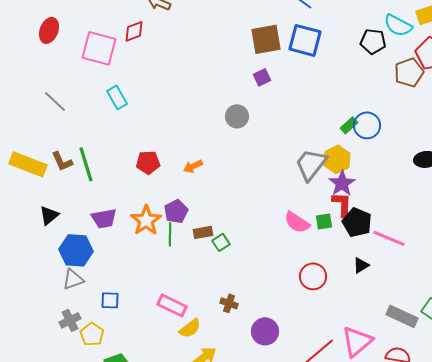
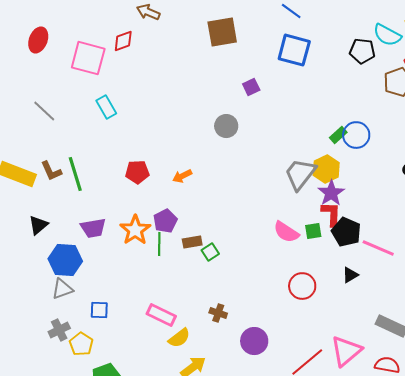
brown square: (266, 39) -> (222, 32), moved

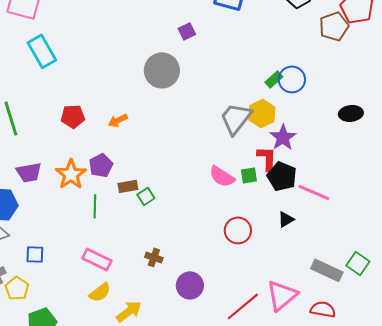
cyan rectangle: (106, 107) -> (42, 51), size x1.4
gray circle: (226, 126) -> (162, 70), size x1.5
purple star: (331, 193) -> (283, 137), moved
green line: (159, 244) -> (95, 206), moved
yellow semicircle: (179, 338) -> (100, 292), moved

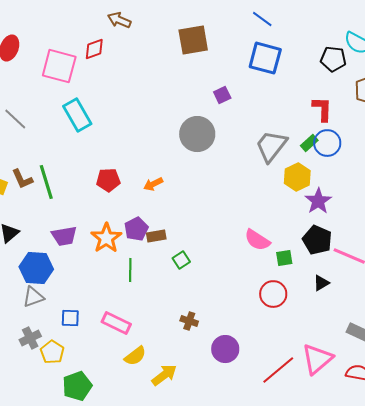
gray trapezoid: (236, 118) -> (271, 146), moved
red L-shape: (267, 158) -> (322, 109), moved
green square: (249, 175) -> (284, 258), moved
brown rectangle: (128, 186) -> (156, 236), moved
pink rectangle: (97, 259) -> (116, 323), moved

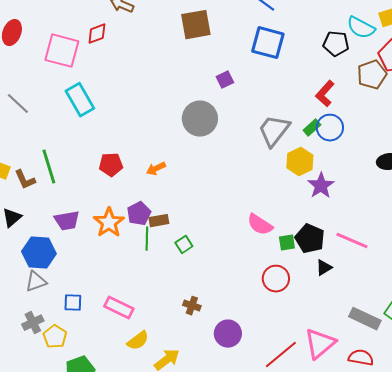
red L-shape: (322, 109) -> (325, 94), turned -140
brown L-shape: (22, 179) -> (25, 180), moved
black pentagon: (317, 240) -> (310, 239), moved
green line: (130, 270) -> (147, 239), moved

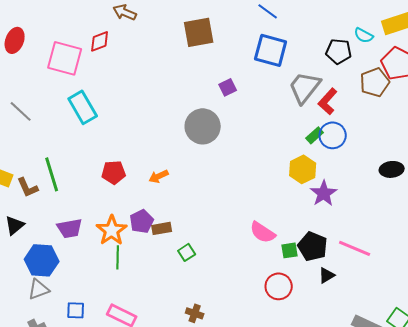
cyan semicircle: (361, 28) -> (364, 35), size x0.7
gray trapezoid: (274, 131) -> (305, 87), moved
green line: (147, 239) -> (118, 257), moved

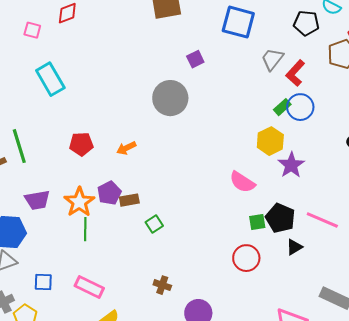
pink square: (65, 58) -> (32, 30), size x0.5
gray trapezoid: (305, 87) -> (272, 59), size x0.7
pink semicircle: (263, 232) -> (242, 182), moved

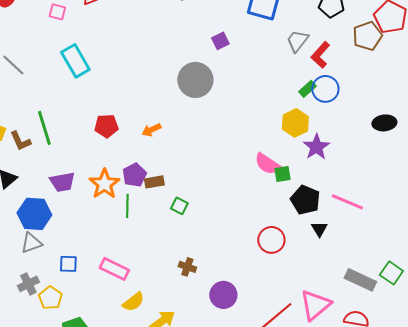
green square: (257, 222) -> (282, 174), moved
green square: (154, 224) -> (179, 206), turned -30
green line: (85, 229) -> (127, 206), moved
black triangle: (294, 247) -> (319, 229), turned -30

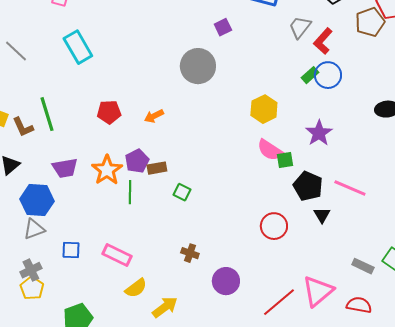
yellow hexagon: (295, 123) -> (264, 109), moved
gray rectangle: (360, 280) -> (363, 266), size x0.7
yellow pentagon: (50, 298) -> (32, 288), moved

